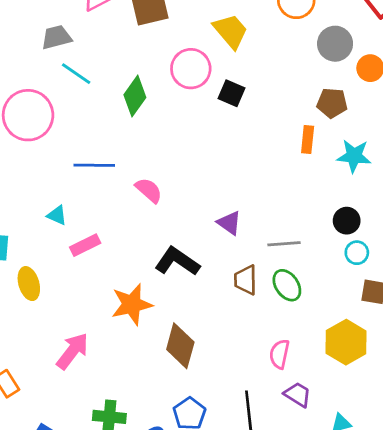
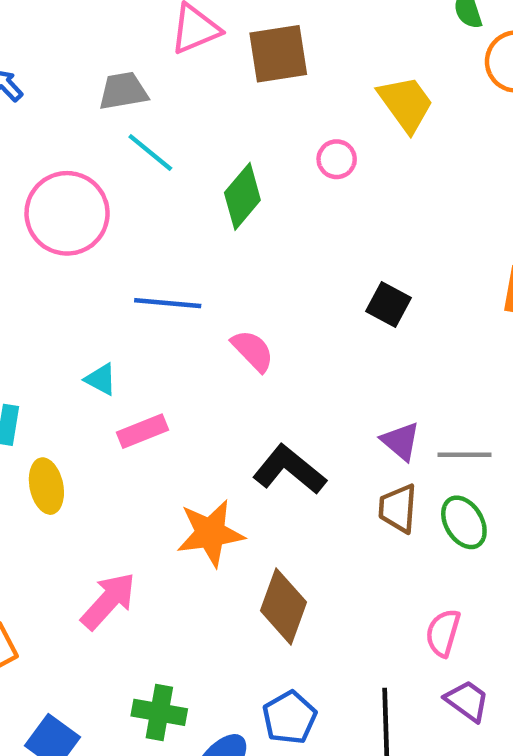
pink circle: (191, 69) -> (337, 159), size x0.6
black square: (232, 93) -> (388, 305), moved
purple triangle: (229, 223) -> (401, 441), moved

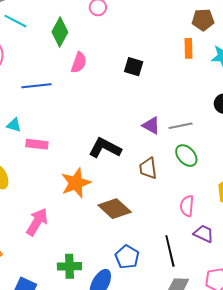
pink semicircle: (253, 351) -> (79, 63), moved, turned 75
pink rectangle: (143, 431) -> (37, 144), turned 40
brown trapezoid: (398, 508) -> (148, 168), moved
brown diamond: (284, 606) -> (115, 209), turned -56

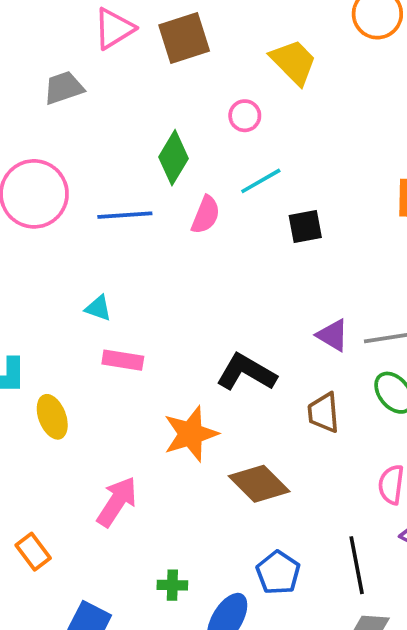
cyan line: (15, 21) -> (261, 181), moved, turned -60
black square: (134, 67) -> (305, 226), turned -30
blue line: (37, 86) -> (125, 215), moved
cyan triangle: (14, 125) -> (98, 308), moved
green cross: (69, 266) -> (172, 585), size x0.7

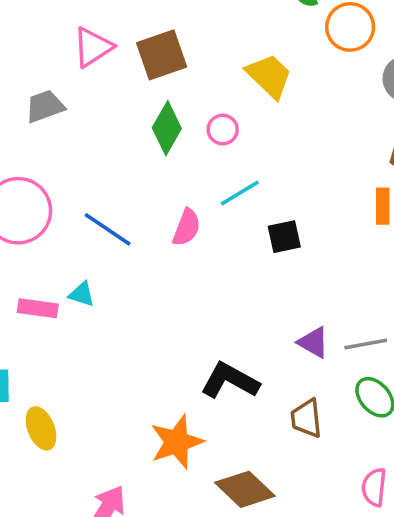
green diamond: (173, 158) -> (167, 128), moved
blue line: (125, 215) -> (108, 229), turned 39
cyan triangle: (98, 308) -> (82, 294), moved
pink rectangle: (123, 360) -> (38, 308), moved

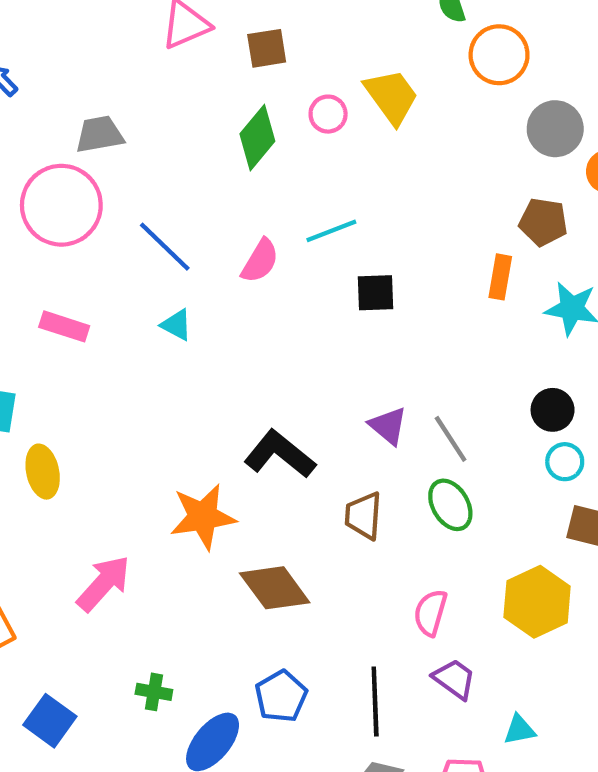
brown square: (162, 55) -> (267, 48), size x0.7
gray trapezoid: (45, 106) -> (99, 134), moved
pink circle: (223, 130) -> (328, 114), moved
cyan triangle: (82, 294) -> (177, 325), moved
gray line: (366, 344) -> (451, 439), turned 57

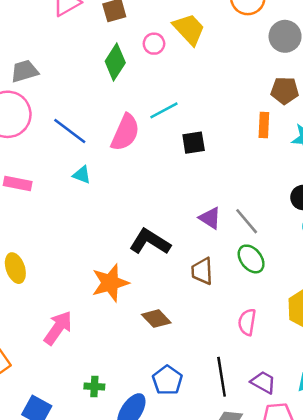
pink semicircle: (260, 261) -> (125, 132), size x1.4
brown diamond: (275, 588) -> (156, 319), size x0.7
purple trapezoid: (454, 679) -> (263, 382), moved

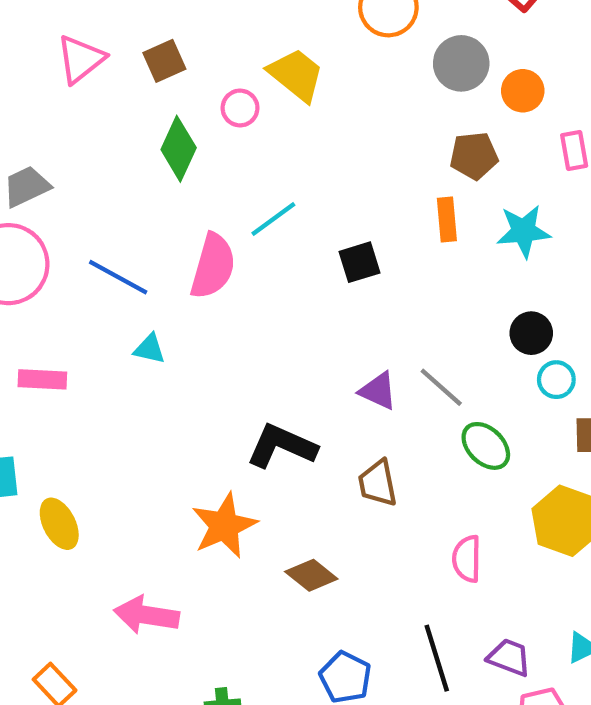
black square: (194, 143) -> (359, 262), moved
green ellipse: (251, 259) -> (486, 446), moved
pink arrow: (58, 328) -> (146, 615), turned -108

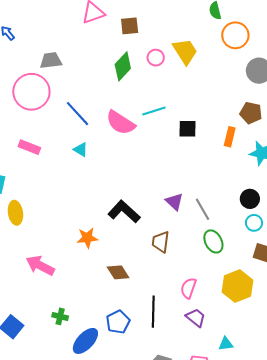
black square: (359, 262) -> (187, 129), moved
pink semicircle: (213, 266) -> (121, 123), turned 88
orange star: (224, 526) -> (87, 238), size x0.7
purple trapezoid: (509, 657) -> (196, 318), moved
black line: (437, 658) -> (153, 312), moved

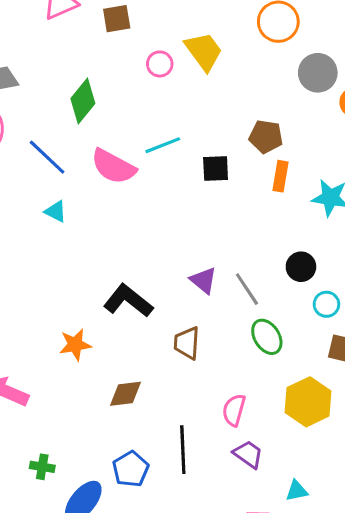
green diamond: (123, 66) -> (83, 101), moved
brown pentagon: (251, 113) -> (266, 137), moved
black circle: (250, 199) -> (301, 267), moved
brown diamond: (118, 272) -> (126, 394), turned -60

